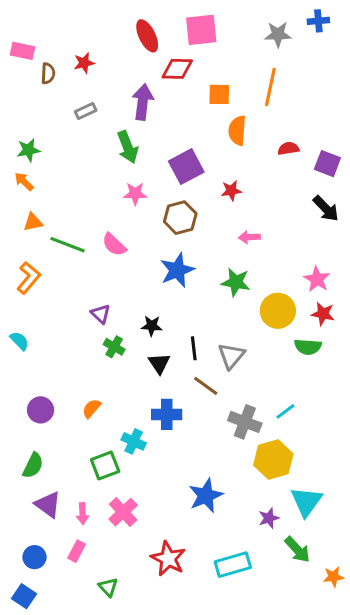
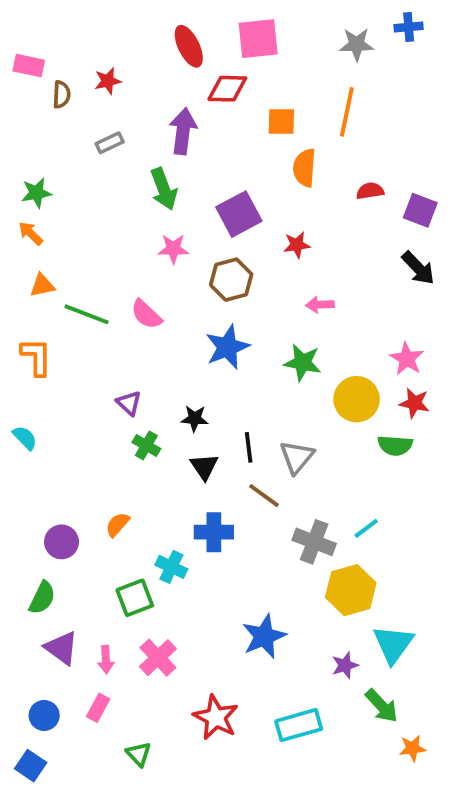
orange L-shape: (28, 278) -> (36, 357), turned -40
purple circle: (41, 410) -> (61, 542), moved
orange star: (333, 577) -> (412, 748), moved

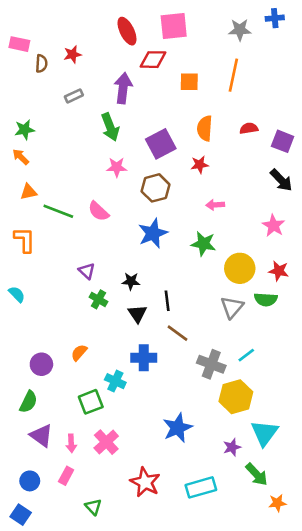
orange semicircle: (304, 168) -> (205, 128), moved
pink star: (407, 359) -> (273, 226), moved
gray triangle: (297, 457) -> (232, 307), moved

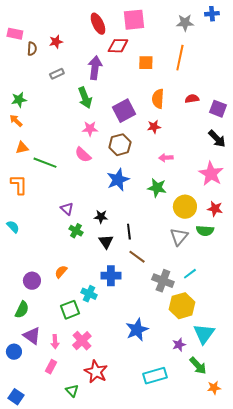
pink semicircle: (98, 211) -> (83, 155), moved
pink star: (273, 226) -> (211, 174), size x1.4
blue circle: (30, 481) -> (14, 352), moved
red star: (145, 482) -> (96, 372), moved

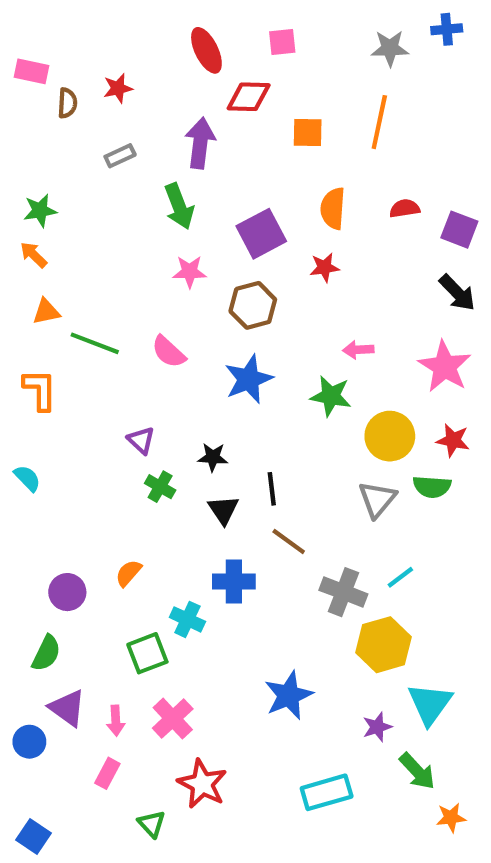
pink square: (134, 20) -> (282, 42), size x0.6
pink semicircle: (83, 155) -> (169, 352), moved
pink arrow: (166, 158) -> (358, 350), moved

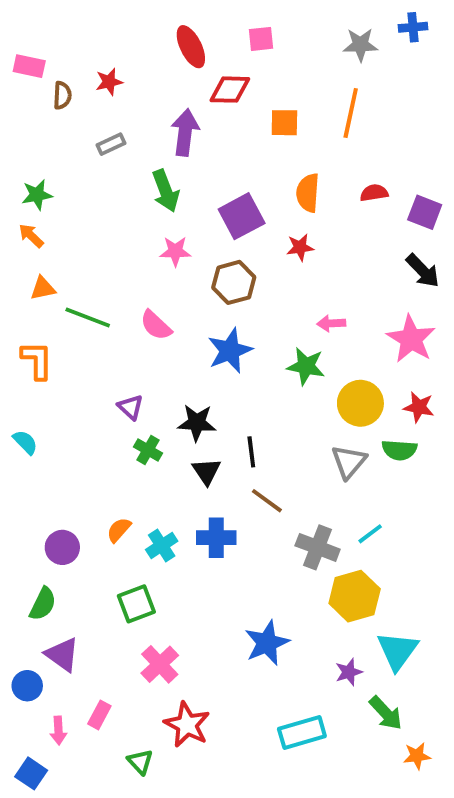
black star: (213, 457) -> (197, 423), size x1.4
cyan cross: (187, 619) -> (162, 545), moved, turned 32
pink arrow: (116, 721) -> (58, 731), moved

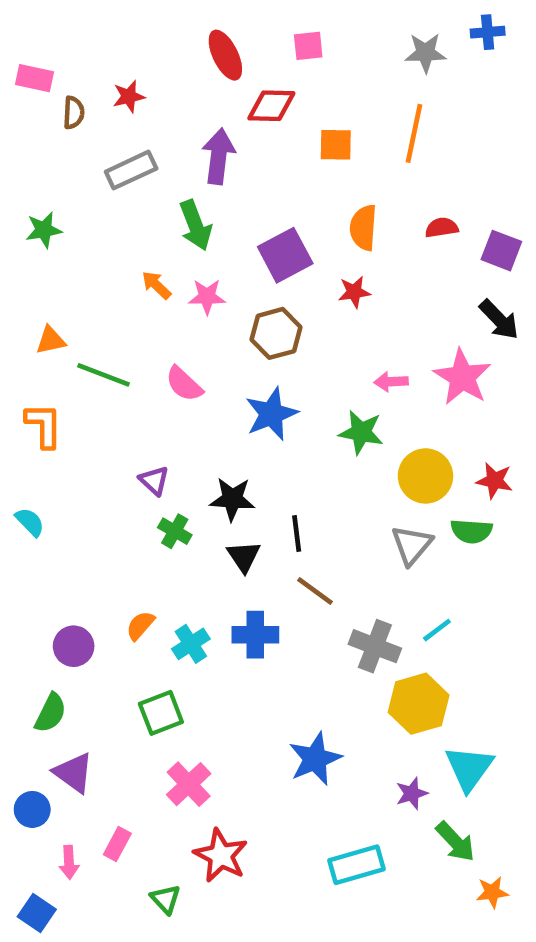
gray rectangle: (111, 144) -> (131, 170), size x1.5
orange arrow: (31, 236) -> (156, 285), moved
pink star: (411, 339) -> (462, 377), moved

